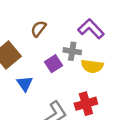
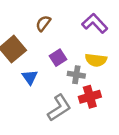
gray cross: (72, 51) -> (76, 75), moved

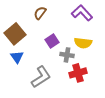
blue triangle: (30, 77) -> (17, 57), moved
gray L-shape: (59, 108) -> (41, 77), moved

